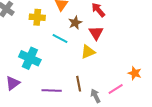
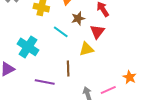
brown line: (79, 84) -> (68, 68), moved

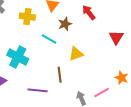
red triangle: (97, 32) -> (116, 37), moved

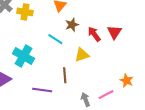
red arrow: (89, 12) -> (94, 34), moved
yellow cross: (27, 17) -> (25, 12), moved
red triangle: (116, 37) -> (114, 32), moved

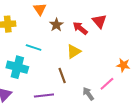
cyan line: (55, 39) -> (34, 47), moved

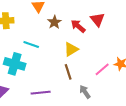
brown line: (62, 75) -> (68, 72), moved
pink line: (107, 84) -> (102, 69), moved

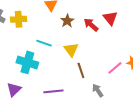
yellow triangle: (71, 49) -> (71, 50), moved, turned -35

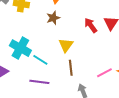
brown star: (67, 21) -> (53, 18), moved
cyan line: (44, 43) -> (40, 60), moved

